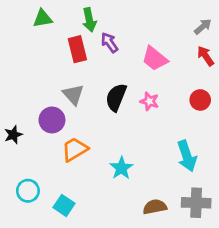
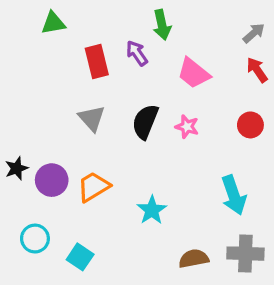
green arrow: (89, 20) -> (162, 25), moved
purple circle: (52, 120) -> (52, 180), moved

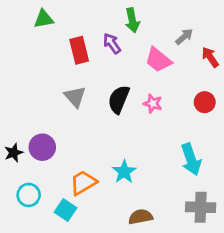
gray arrow: (254, 33) -> (184, 37), moved
black star: (17, 168) -> (14, 153), moved
orange trapezoid: (93, 187) -> (83, 183), moved
brown semicircle: (194, 259) -> (141, 217), moved

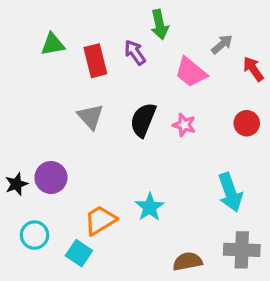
green triangle: (44, 19) -> (53, 44), moved
brown semicircle: (141, 217) -> (187, 261), moved

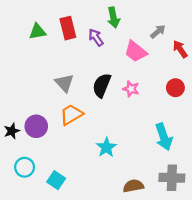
red rectangle: (95, 61) -> (68, 28), moved
orange trapezoid: (100, 220) -> (71, 115), moved

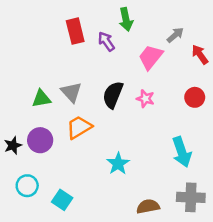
green triangle: (37, 32) -> (41, 99), moved
pink trapezoid: (136, 51) -> (151, 57), turned 90

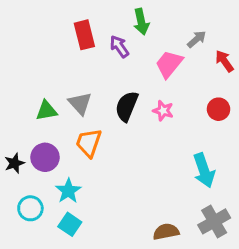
orange trapezoid: (79, 127) -> (89, 143), turned -40
cyan star: (118, 164) -> (68, 191), moved
gray cross: (191, 197) -> (214, 221), turned -32

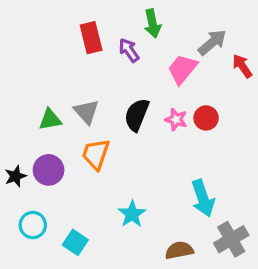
gray arrow: (197, 39) -> (212, 42), size x1.4
red circle: (219, 109) -> (206, 118), moved
cyan arrow: (204, 170) -> (203, 198), moved
cyan star: (68, 191) -> (132, 214), moved

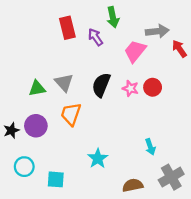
gray arrow: (212, 42) -> (157, 31), turned 35
cyan arrow: (203, 198) -> (150, 147), size x0.6
cyan square: (75, 242) -> (56, 179), turned -30

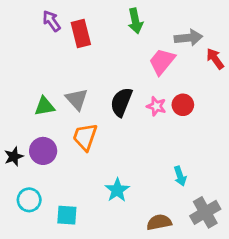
purple arrow: (95, 37) -> (51, 21), moved

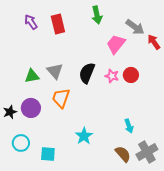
purple arrow: (51, 21) -> (31, 22), moved
gray arrow: (188, 38) -> (135, 27), turned 42
brown semicircle: (159, 222) -> (123, 154), moved, turned 60

